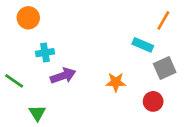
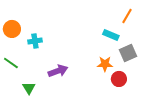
orange circle: (28, 18) -> (12, 29), moved
purple arrow: (63, 76) -> (58, 71), moved
orange star: (116, 82) -> (105, 64), moved

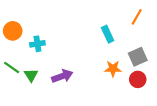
cyan rectangle: (111, 35) -> (108, 34), moved, turned 42
red circle: (119, 79) -> (138, 79), moved
green triangle: (29, 88) -> (31, 75), moved

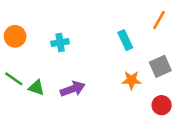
cyan cross: (37, 44) -> (60, 43), moved
green triangle: (31, 75) -> (36, 88), turned -40
red circle: (138, 79) -> (162, 105), moved

